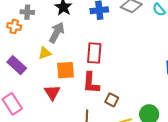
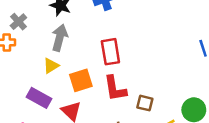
gray cross: (27, 12) -> (18, 22), turned -32
purple rectangle: (17, 65) -> (39, 98), moved

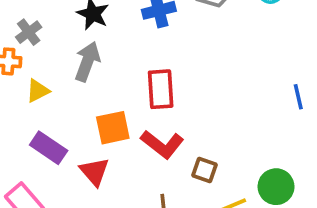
yellow triangle: (51, 66) -> (38, 91), moved
red L-shape: (115, 88) -> (162, 144), turned -48

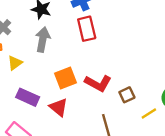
red rectangle: (161, 89) -> (87, 29), moved
brown square: (204, 170) -> (127, 95), turned -35

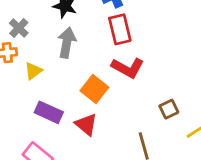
orange square: (65, 78) -> (94, 89), turned -30
red L-shape: (98, 83) -> (128, 68), moved

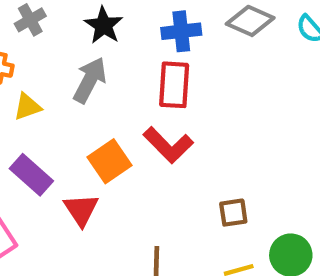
gray cross: (19, 28) -> (30, 20), moved
brown square: (169, 109) -> (233, 213), moved

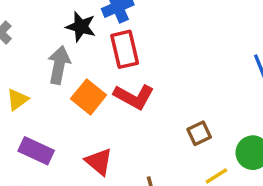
black star: (104, 25) -> (81, 27), moved
orange square: (109, 161) -> (89, 97), moved
red triangle: (81, 210) -> (99, 162), moved

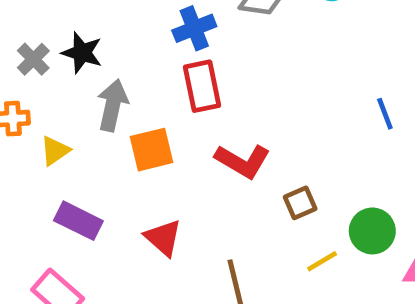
black star: (81, 27) -> (82, 53), moved
orange square: (89, 97) -> (152, 150), turned 36
red L-shape: (134, 97) -> (243, 161), moved

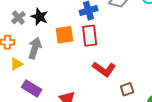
gray arrow: (113, 105) -> (35, 48), moved
orange square: (152, 150) -> (64, 35), moved
yellow triangle: (55, 151) -> (16, 64), moved

